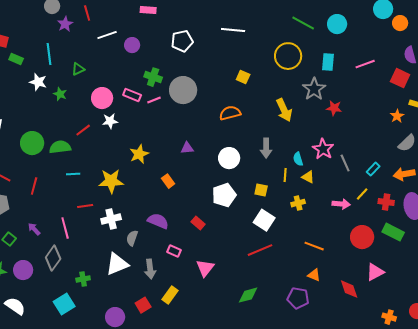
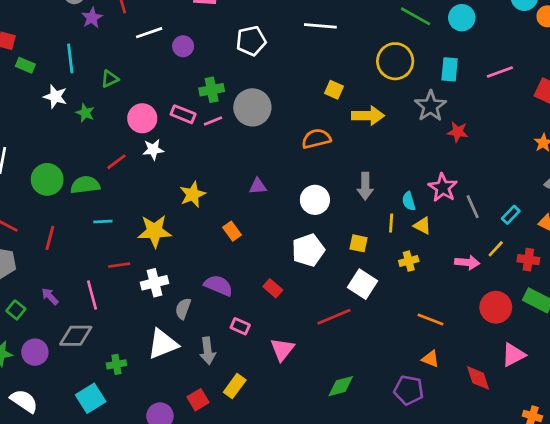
green cross: (153, 77) -> (212, 90), turned -30
yellow arrow: (284, 110) -> (368, 116), moved, turned -65
red line: (260, 250) -> (334, 317), moved
gray diamond: (53, 258) -> (76, 336), turned 55

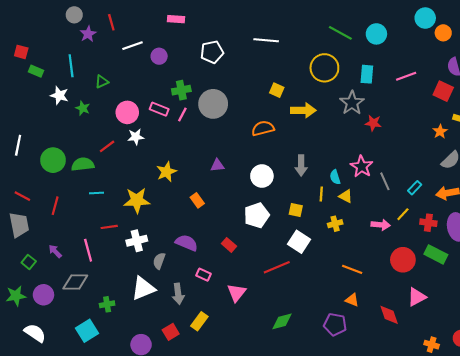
pink line: (213, 121) -> (182, 115), turned -40

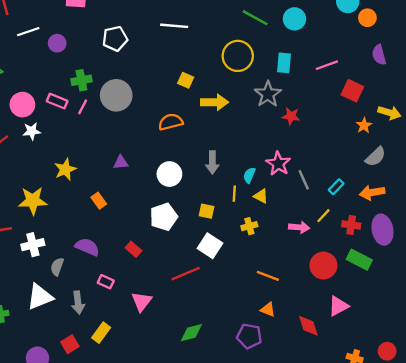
red square: (443, 91) -> (352, 91), moved
cyan semicircle: (335, 177) -> (249, 175), turned 40

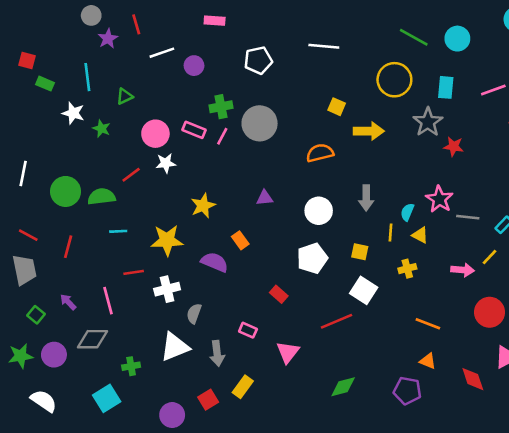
gray line: (304, 180) -> (468, 217), turned -60
purple semicircle: (87, 247) -> (215, 262), moved

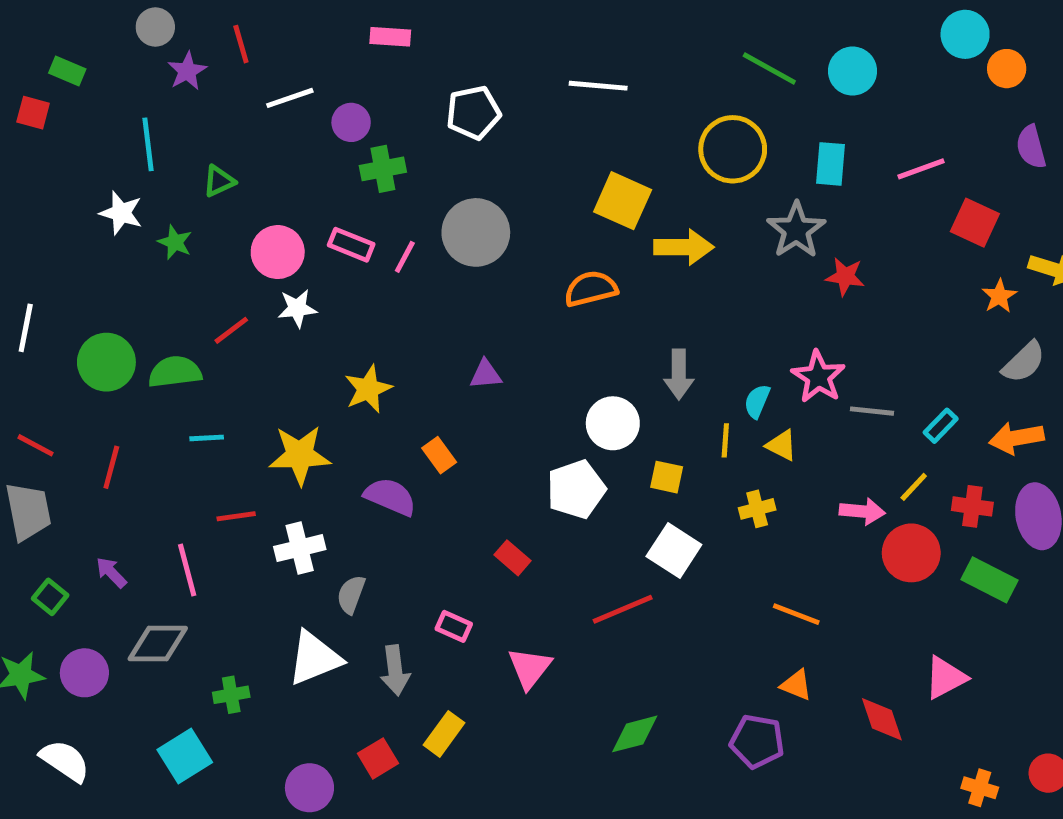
green rectangle: (45, 84) -> (67, 71), moved
green cross: (221, 107) -> (383, 169), moved
yellow square: (337, 107) -> (623, 201), size x1.6
white circle: (319, 211) -> (613, 423), moved
red circle: (490, 312) -> (911, 553), moved

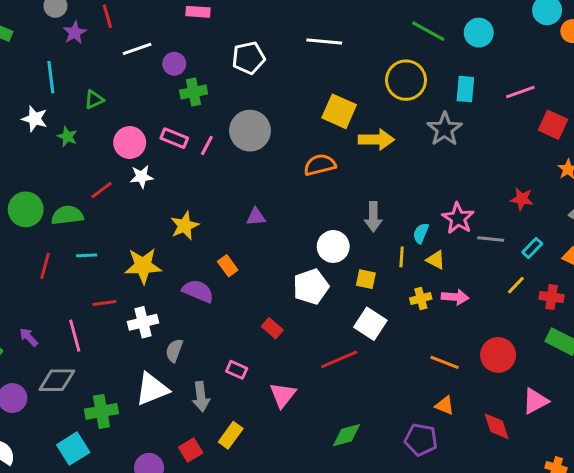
red star: (845, 277) -> (522, 199), moved
red line: (111, 467) -> (45, 266), moved
pink arrow: (862, 511) -> (455, 297), moved
red circle: (911, 553) -> (498, 355), moved
green cross: (231, 695) -> (101, 411), size x1.5

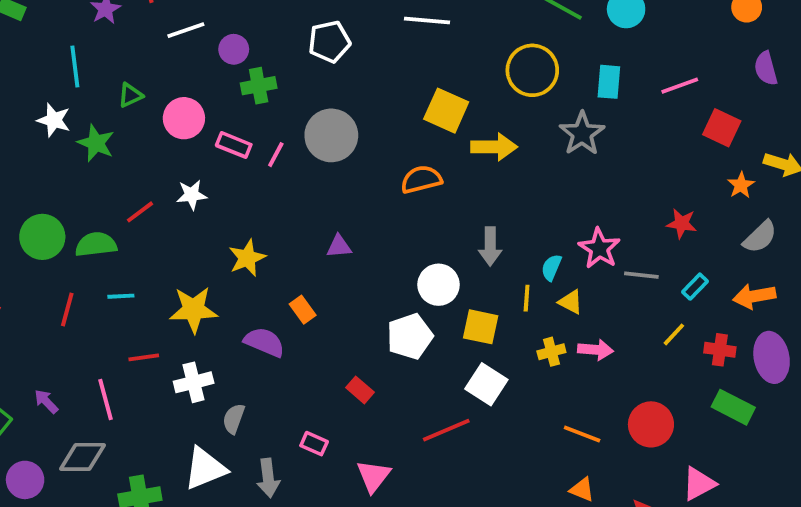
green star: (67, 137) -> (96, 143), size x1.4
pink circle: (130, 143) -> (184, 118), moved
yellow square: (366, 279) -> (481, 327), size x1.4

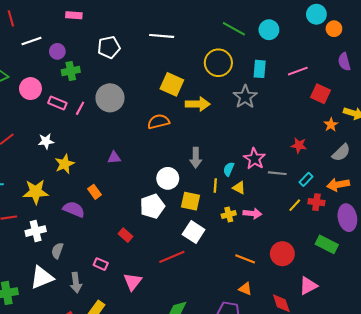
white star: (192, 195) -> (46, 141), moved
red cross: (720, 350) -> (316, 202), moved

